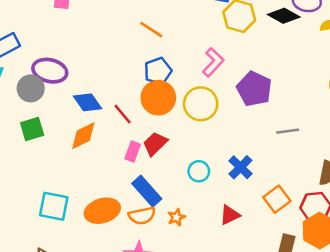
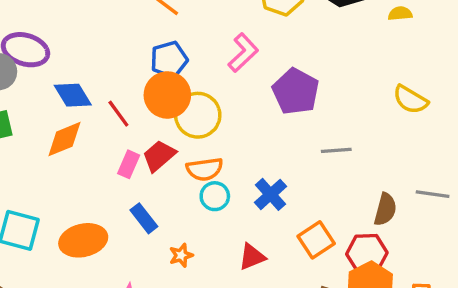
yellow circle: (201, 104) -> (198, 115), moved
blue rectangle: (147, 191) -> (144, 218), size x0.7
orange semicircle: (142, 216) -> (205, 169), moved

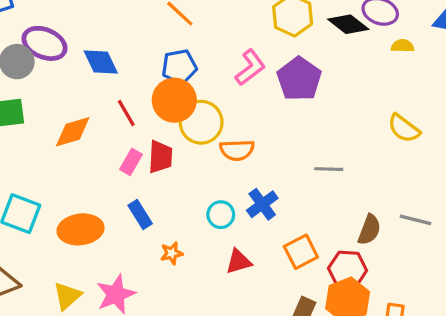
purple pentagon: (296, 91) -> (299, 79), moved
blue diamond: (73, 95) -> (101, 62), moved
red trapezoid: (159, 156) -> (160, 157), turned 128
orange semicircle: (205, 169) -> (237, 150), moved
cyan circle: (215, 196) -> (221, 215), moved

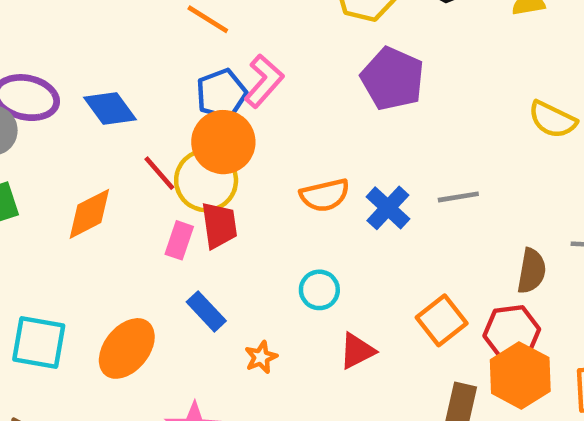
pink L-shape: (250, 68) -> (264, 81), moved
yellow circle: (201, 122) -> (206, 180), moved
blue cross: (262, 204) -> (388, 208), moved
orange ellipse: (80, 229) -> (127, 348), turned -33

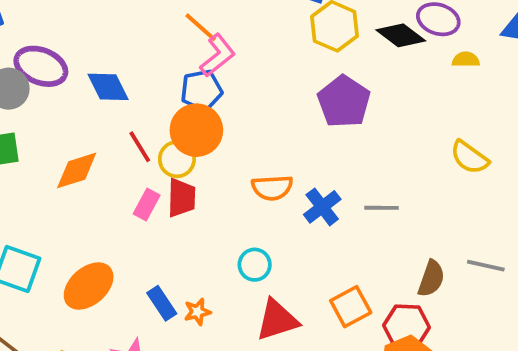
pink L-shape: (264, 81) -> (218, 55), moved
yellow circle: (206, 180) -> (177, 159), size x0.7
blue rectangle: (206, 311) -> (162, 303), moved
red triangle: (357, 351) -> (277, 320), size x1.4

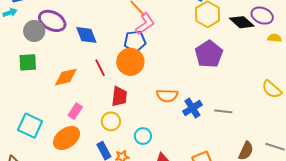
yellow circle: (177, 159) -> (111, 121), moved
pink rectangle: (147, 205) -> (75, 111), moved
cyan circle: (255, 265) -> (143, 136), moved

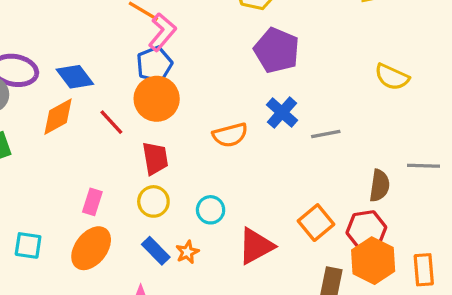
orange diamond: (66, 77) -> (58, 117), moved
blue cross: (192, 108) -> (282, 113), moved
cyan square: (30, 126) -> (28, 245), size x0.7

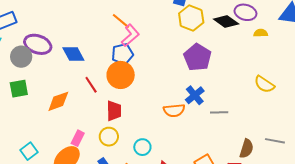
orange diamond: (58, 117) -> (58, 101), moved
orange semicircle: (230, 135) -> (174, 110), moved
pink rectangle: (92, 202) -> (78, 138), moved
cyan square: (28, 245) -> (29, 151), turned 36

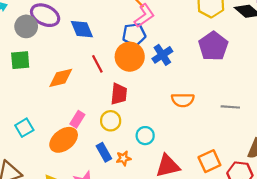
blue cross: (195, 95) -> (162, 55), moved

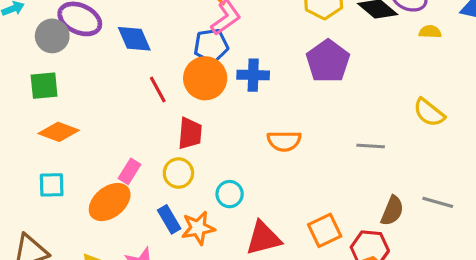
blue cross: (162, 55) -> (253, 75), turned 36
orange diamond: (61, 78) -> (59, 132), moved, turned 35
gray line: (230, 107) -> (371, 146), moved
cyan square: (24, 128) -> (52, 185), turned 30
orange star: (123, 158) -> (198, 228), size x1.5

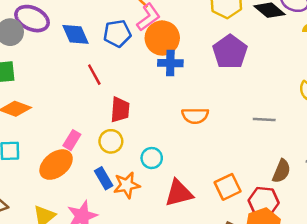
blue pentagon: (211, 46) -> (117, 33), moved
orange circle: (205, 78) -> (162, 38), moved

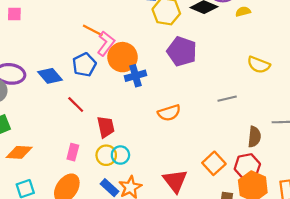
pink rectangle: (72, 140) -> (73, 152), moved
cyan circle: (152, 158) -> (120, 155), moved
red triangle: (179, 193) -> (175, 181), turned -36

